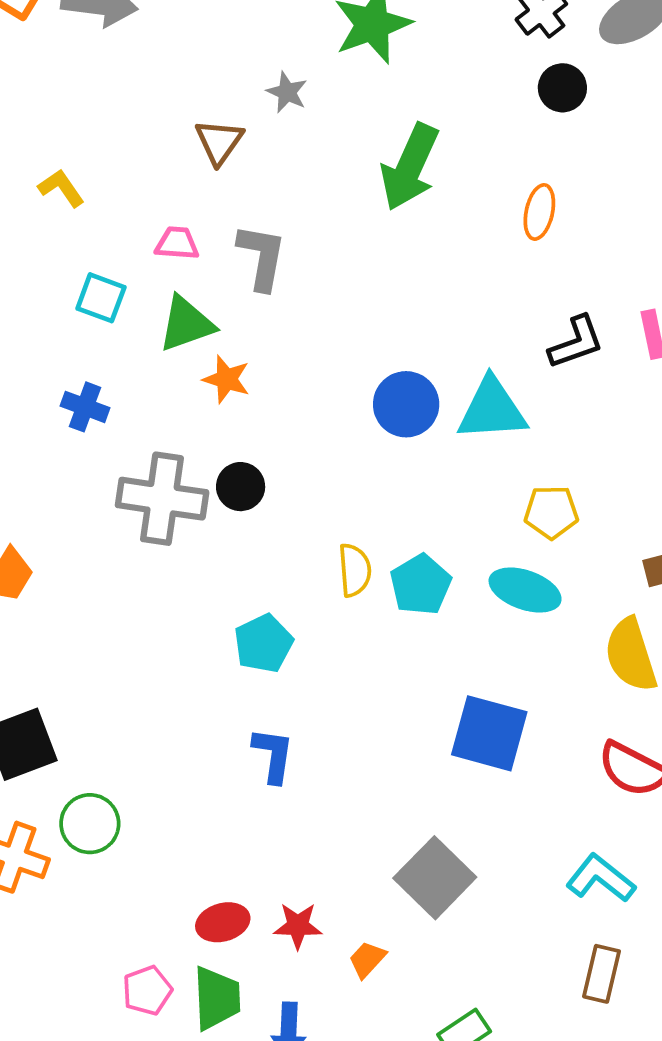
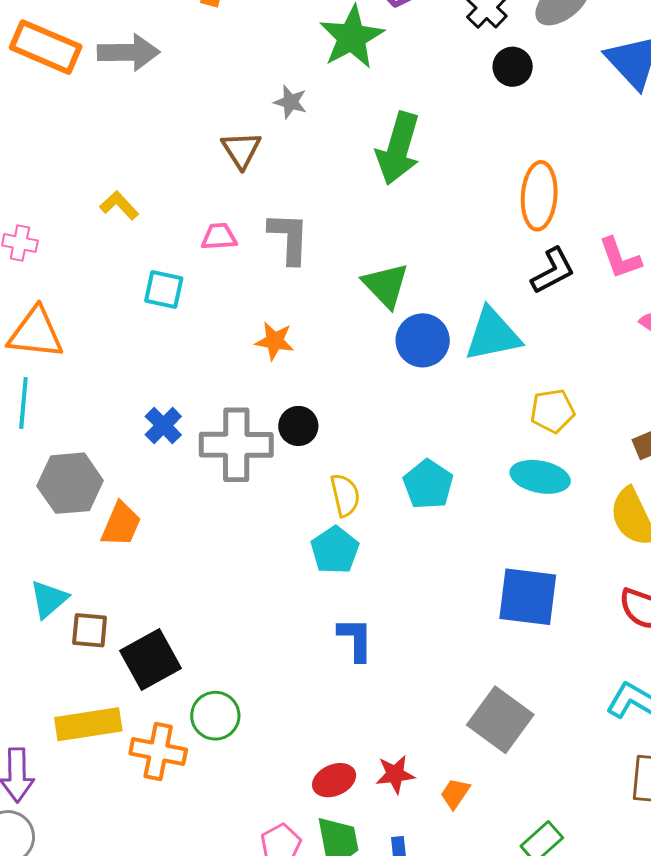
orange ellipse: (539, 212) -> (539, 196), moved, size x1.5
green triangle: (186, 324) -> (386, 285), moved, turned -46
blue cross: (85, 407) -> (163, 426), moved, turned 33
yellow semicircle: (355, 570) -> (345, 495), moved
cyan pentagon: (421, 585) -> (428, 484), moved

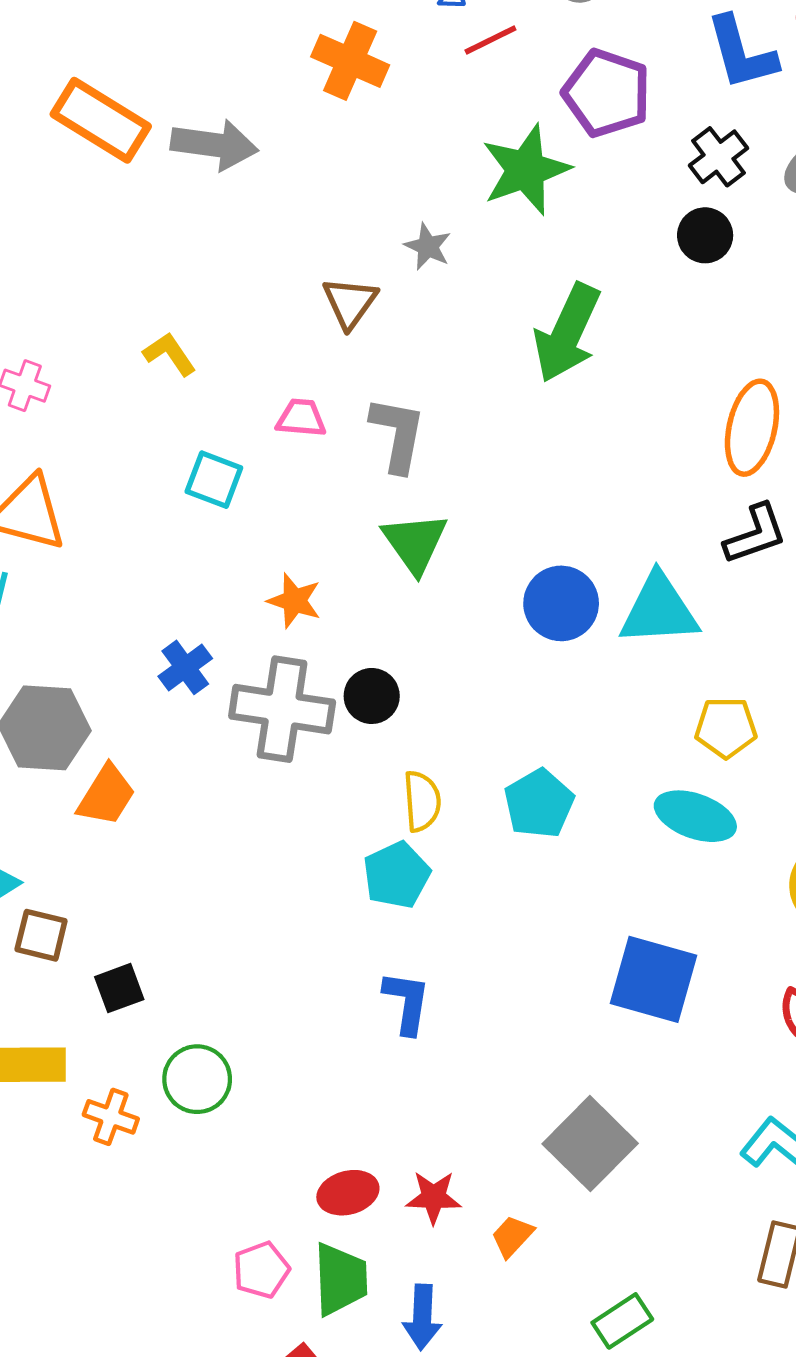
black circle: (513, 67) -> (705, 235), moved
green triangle: (386, 285) -> (415, 543), moved
orange star: (275, 341) -> (294, 601), moved
black square: (151, 659) -> (119, 988), size x0.6
orange cross: (158, 751) -> (111, 1117), size x0.7

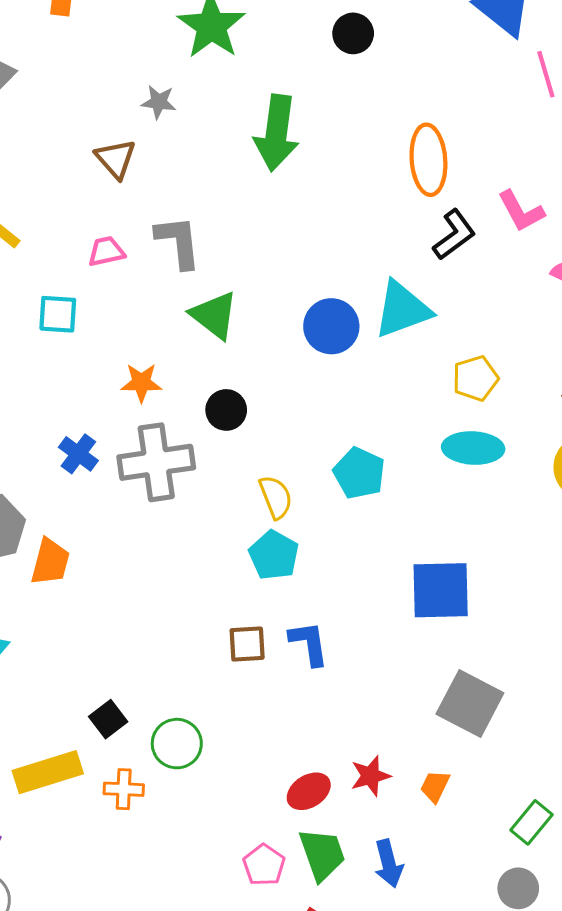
black circle: (372, 696) -> (226, 410), moved
brown square: (41, 935) -> (247, 644), moved
blue square: (653, 979) -> (441, 590), moved
black square: (119, 988) -> (108, 719), moved

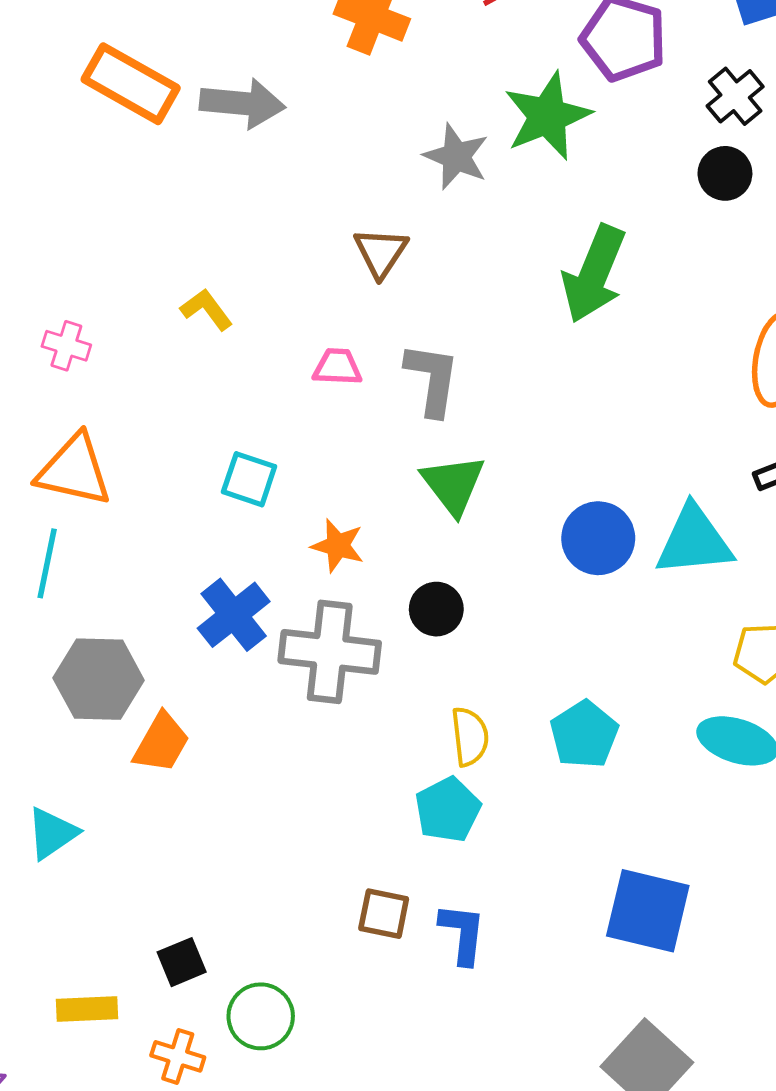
gray star: (159, 102) -> (456, 157), moved, size x1.4
cyan square: (58, 314) -> (249, 479), moved
blue cross: (78, 454) -> (234, 615), size x1.4
yellow rectangle: (48, 772) -> (87, 1009), size x0.7

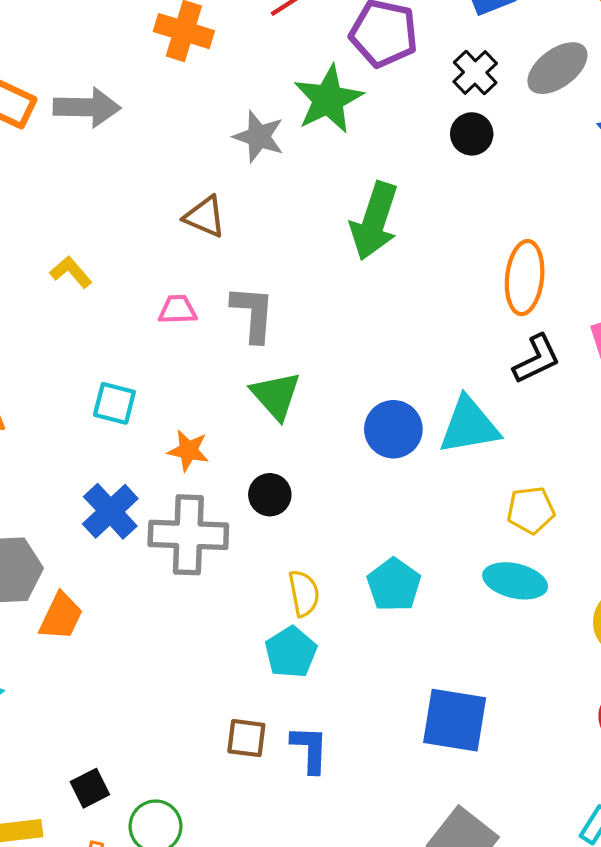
brown triangle: (381, 252) -> (205, 217), turned -36

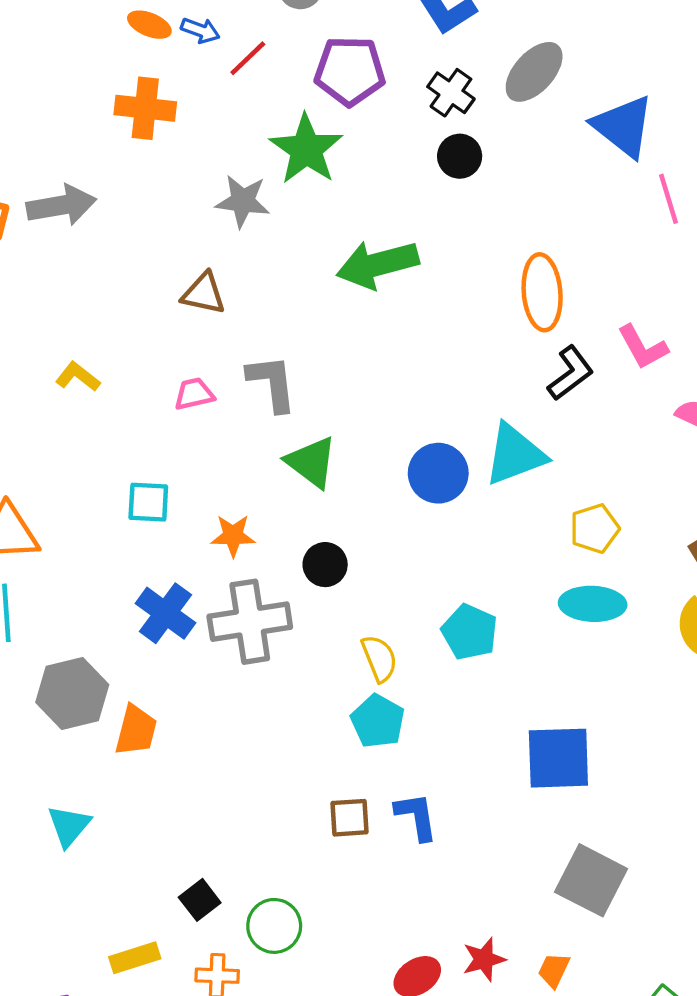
green arrow: (374, 221) -> (377, 264), turned 68

